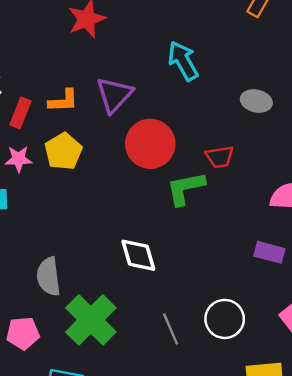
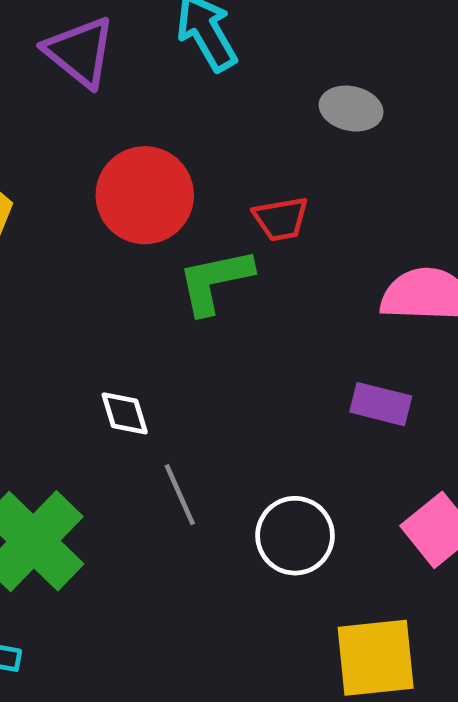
purple triangle: (114, 95) -> (80, 52), moved, turned -33
white diamond: (138, 255) -> (125, 413), size x0.7
gray line: (171, 329) -> (180, 495), moved

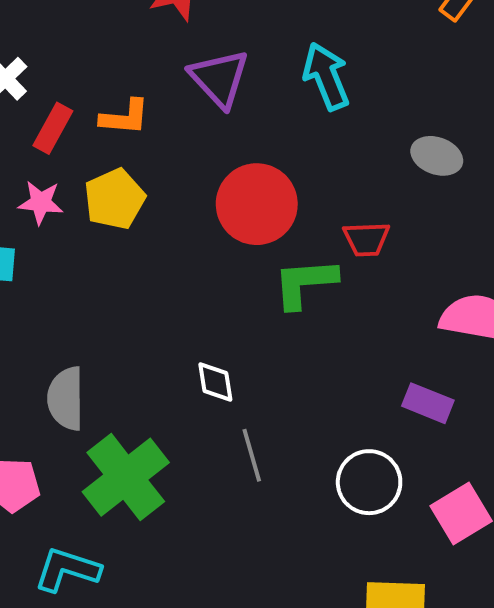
white circle: (295, 536) -> (369, 482), moved

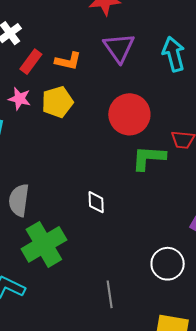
gray line: (252, 455) -> (110, 294), moved

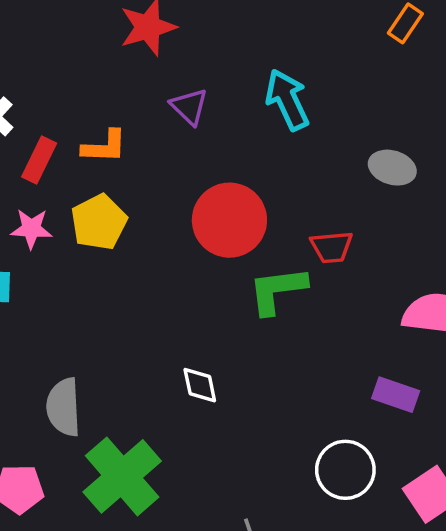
purple triangle: (119, 48) -> (189, 107), size x0.7

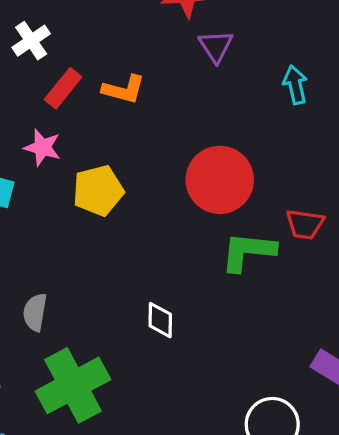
cyan arrow: (287, 100) -> (295, 85), size x0.7
purple triangle: (189, 107) -> (216, 46), moved
yellow pentagon: (99, 222) -> (98, 191), moved
gray semicircle: (64, 407) -> (35, 312), size x0.7

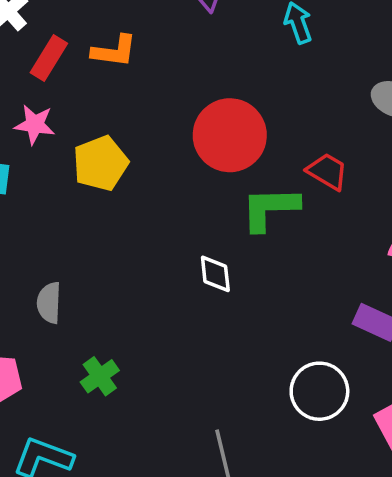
red trapezoid: (305, 224) -> (327, 171), turned -150
white diamond: (160, 320) -> (215, 274), moved
green cross: (73, 385) -> (100, 376), size x0.5

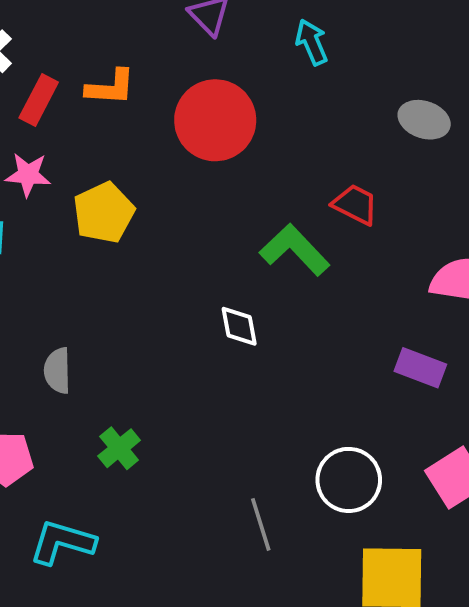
red circle: (230, 135) -> (215, 120), moved
green L-shape: (270, 209) -> (295, 250), turned 52
white circle: (319, 391) -> (349, 480), moved

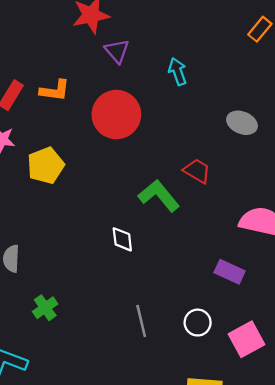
white circle: (349, 480) -> (198, 323), moved, size x0.7
gray line: (261, 524) -> (141, 321), moved

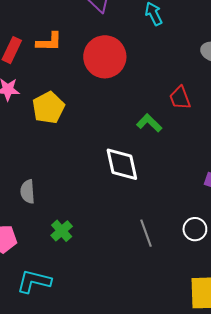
red trapezoid: (197, 171) -> (180, 98), turned -135
green L-shape: (159, 196) -> (149, 123), size x0.7
white diamond: (122, 239) -> (122, 164), size x1.6

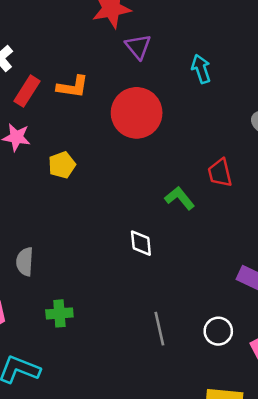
yellow pentagon: (48, 108) -> (62, 165), size x0.7
white diamond: (122, 164) -> (141, 243), size x0.6
green cross: (62, 231) -> (59, 313), turned 30

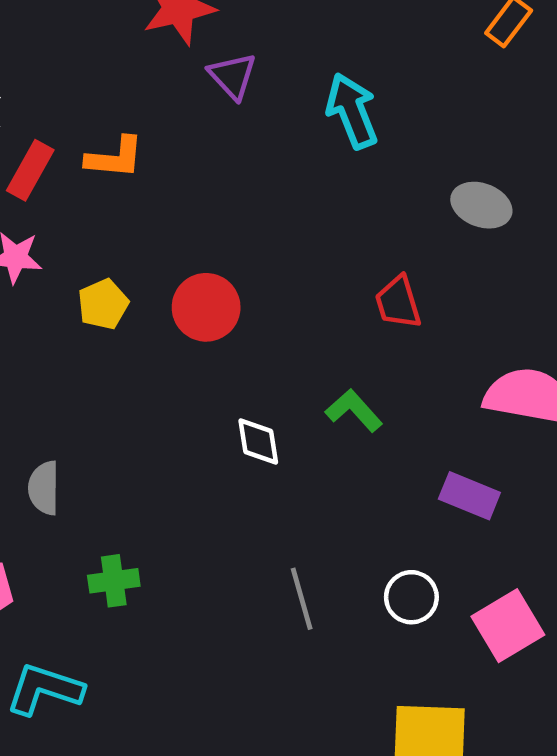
cyan arrow: (201, 69) -> (352, 111), size x1.4
red circle: (137, 113) -> (206, 307), moved, size x0.7
green L-shape: (180, 198) -> (354, 410), moved

